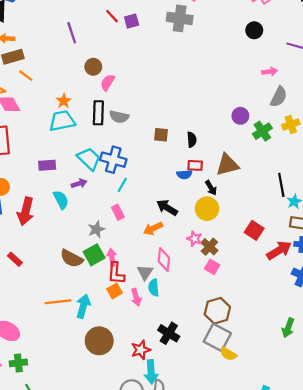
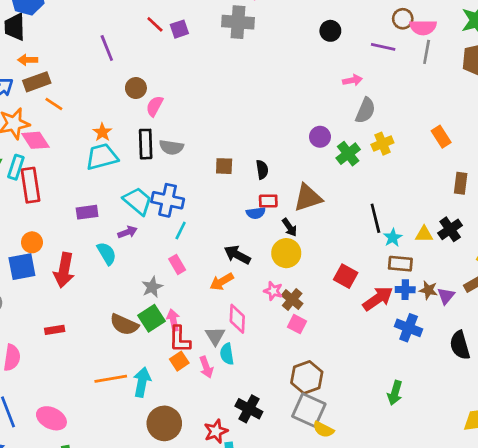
red rectangle: (15, 259) -> (55, 330), turned -48

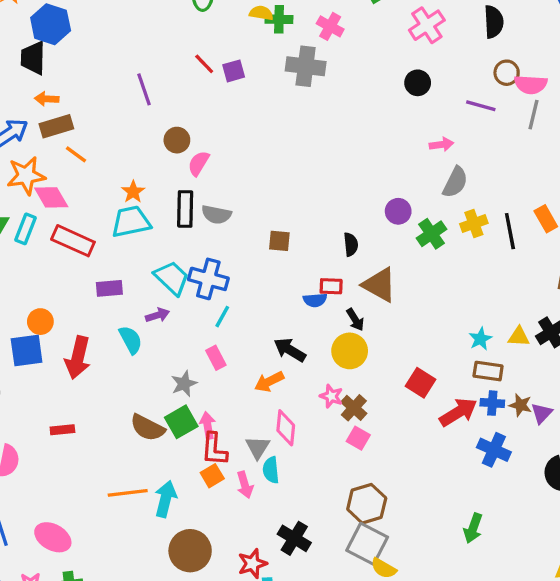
black semicircle: (262, 170) -> (351, 244), moved
red rectangle: (30, 185) -> (73, 241), moved, turned -60
brown triangle: (308, 198) -> (379, 285), turned 44
black line: (375, 218) -> (510, 231), moved

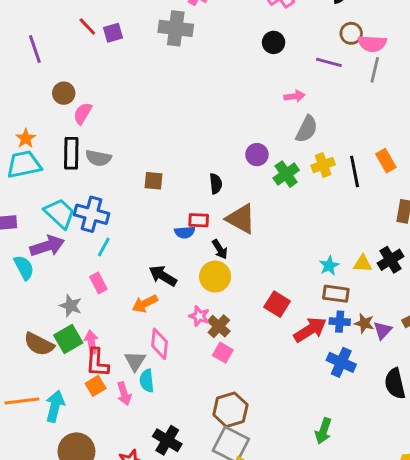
purple arrow: (157, 315) -> (47, 246), size x1.6
gray star: (184, 384) -> (71, 306), turned -30

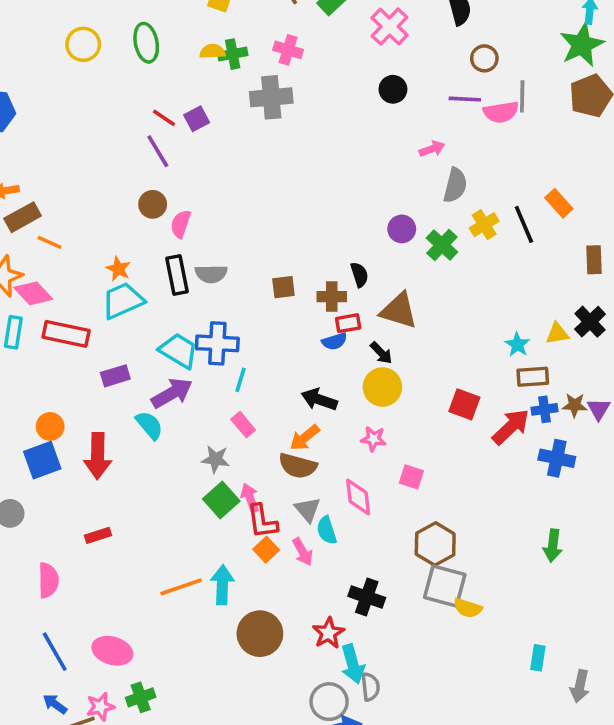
pink semicircle: (372, 44) -> (501, 112), moved
purple line: (35, 49) -> (158, 151), moved
brown cross: (219, 326) -> (332, 297), moved, turned -30
brown semicircle: (39, 344) -> (298, 466), moved
pink diamond: (159, 344) -> (358, 497), moved

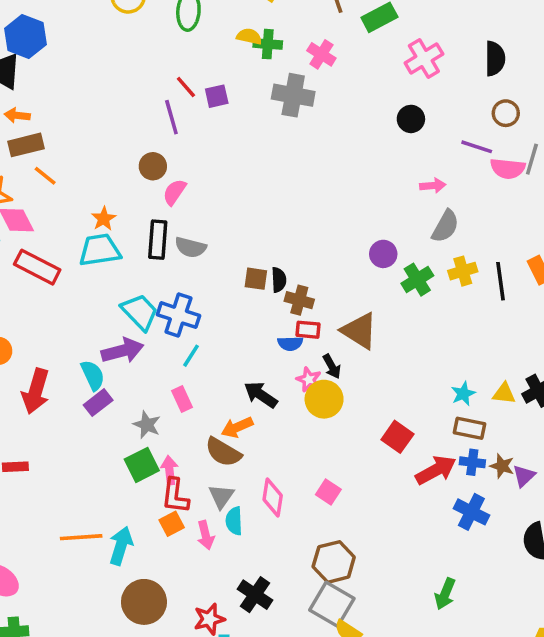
black semicircle: (359, 275) -> (279, 280), moved
purple rectangle: (115, 376) -> (98, 403), moved, turned -36
pink star: (373, 439) -> (309, 379), moved

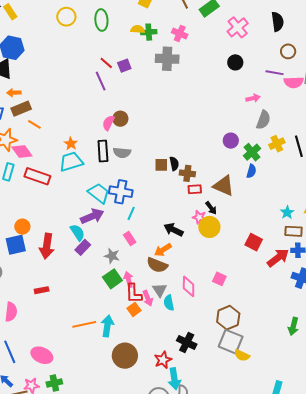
brown circle: (153, 166) -> (120, 119), moved
blue semicircle: (290, 343) -> (251, 171), moved, turned -64
pink arrow: (206, 535) -> (148, 298), moved

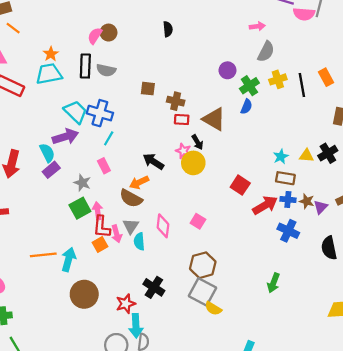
black semicircle: (174, 164) -> (168, 29), moved

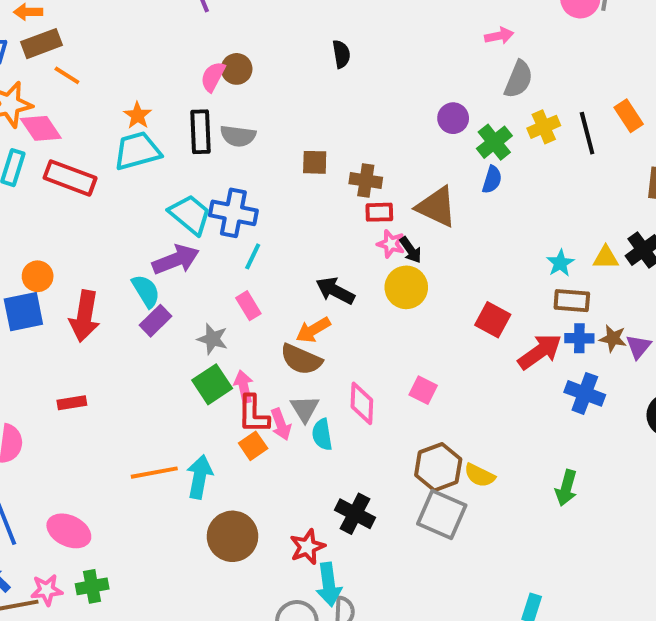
pink star: (183, 151) -> (391, 244), moved
yellow semicircle: (213, 308) -> (480, 475), moved

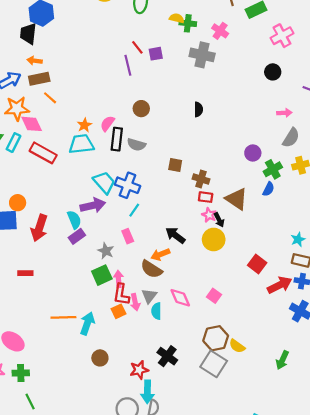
pink semicircle: (213, 77) -> (107, 124), moved
pink diamond: (362, 403) -> (180, 298), turned -35
brown circle: (233, 536) -> (100, 358), size x0.6

